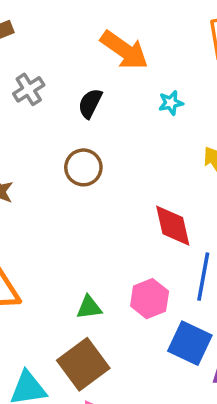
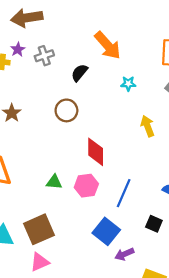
red diamond: (173, 226) -> (96, 152), moved
pink hexagon: (150, 299) -> (86, 186), moved
green triangle: (89, 307) -> (54, 182), moved

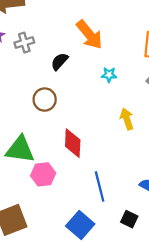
green triangle: (54, 182) -> (20, 150), moved, size x1.8
pink hexagon: (86, 186) -> (43, 174), moved
blue line: (124, 193) -> (100, 186), turned -40

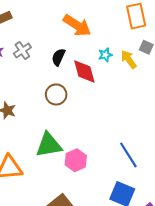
yellow arrow: (127, 119) -> (129, 59), moved
red diamond: (73, 143) -> (84, 72), moved

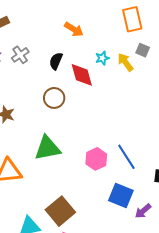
orange arrow: (77, 25) -> (74, 29), size x0.7
pink hexagon: (76, 160) -> (96, 159), moved

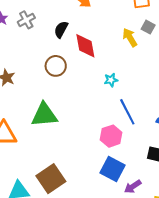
cyan star: (102, 58) -> (111, 80), moved
blue line: (126, 157) -> (127, 112), moved
pink hexagon: (96, 159) -> (111, 136), moved

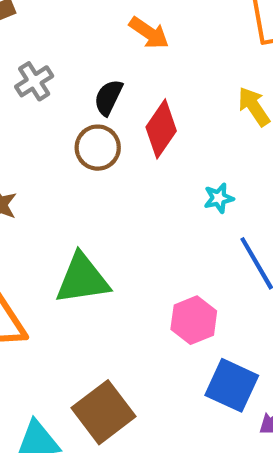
red diamond: (85, 46) -> (161, 129), turned 48
brown circle: (56, 66) -> (98, 148), moved
pink hexagon: (111, 136) -> (194, 320), moved

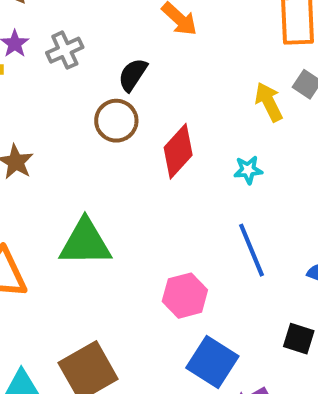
red diamond: (161, 129) -> (178, 151), moved
cyan star: (219, 198) -> (248, 170), moved

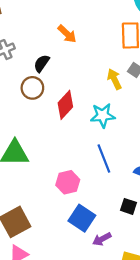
cyan star: (248, 170) -> (103, 115), size x1.6

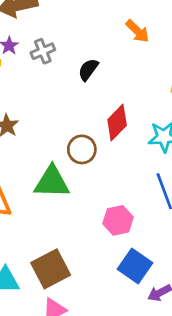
orange arrow: (67, 34) -> (137, 31), moved
brown circle: (32, 88) -> (82, 149), moved

